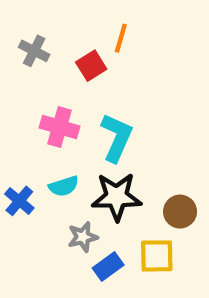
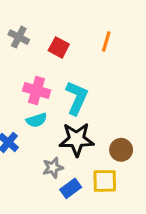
orange line: (121, 38) -> (106, 42), moved
red square: (91, 66) -> (59, 47), turned -30
cyan semicircle: (64, 186) -> (37, 120), moved

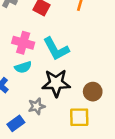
cyan L-shape: (77, 98) -> (56, 49), turned 128
blue rectangle: (71, 188) -> (16, 123), moved

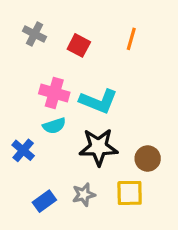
cyan L-shape: (56, 49) -> (98, 101), turned -40
gray star: (37, 106) -> (84, 195), moved

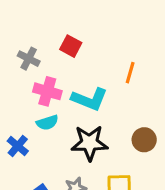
gray cross: (35, 34) -> (29, 59), moved
orange line: (131, 39) -> (130, 73), moved
brown circle: (148, 159) -> (144, 140), moved

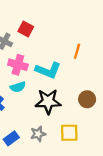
red square: (71, 46) -> (26, 29), moved

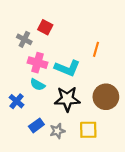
cyan semicircle: (18, 87) -> (38, 85), turned 48
brown circle: (87, 99) -> (106, 97), size x1.5
blue rectangle: (11, 138) -> (36, 125), moved

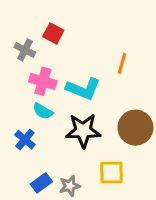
blue cross: (17, 101) -> (25, 140), moved
blue rectangle: (36, 125) -> (41, 183), moved
gray star: (57, 131) -> (70, 186), moved

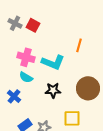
gray cross: (25, 50) -> (15, 23), moved
black star: (83, 131) -> (53, 90), size x0.7

